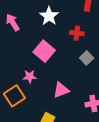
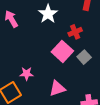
red cross: (77, 33) -> (75, 32), turned -32
pink square: (44, 51) -> (62, 51), moved

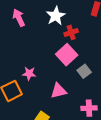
red cross: (75, 32) -> (71, 32), moved
gray square: (84, 57) -> (84, 71), moved

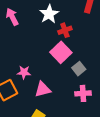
pink triangle: (59, 91) -> (43, 89), moved
pink cross: (89, 108) -> (83, 93), moved

